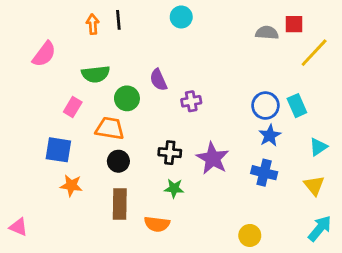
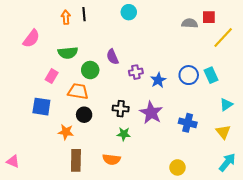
blue star: (270, 136) -> (158, 80), moved
orange star: (71, 185) -> (66, 132), moved
brown rectangle: (120, 204) -> (76, 160), moved

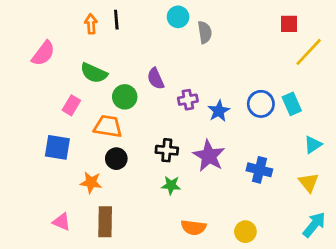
gray semicircle: (190, 23) -> (205, 32), moved, turned 77
green semicircle: (68, 53) -> (94, 73), turned 30
orange semicircle: (112, 159) -> (193, 227), moved
pink triangle: (13, 161) -> (62, 222), moved

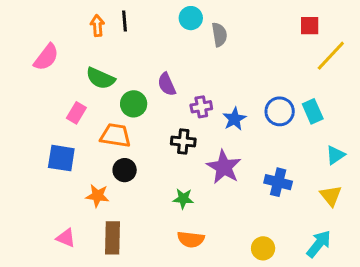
black cross: (167, 150) -> (183, 141), moved
cyan arrow: (314, 225) -> (319, 244), moved
orange semicircle: (193, 227) -> (191, 239), moved

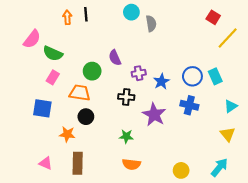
red square: (310, 26) -> (213, 17), turned 32
green semicircle: (100, 78) -> (53, 54), moved
blue cross: (278, 182) -> (189, 105), moved

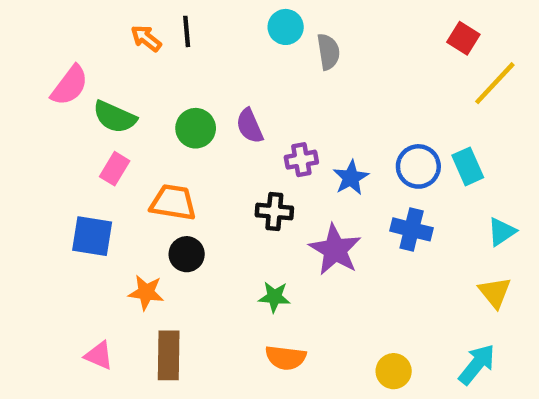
orange arrow: (67, 17) -> (146, 38), turned -48
green circle: (92, 71) -> (196, 128), moved

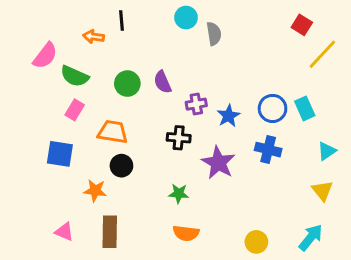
orange arrow: (146, 38) -> (94, 37), moved, turned -30

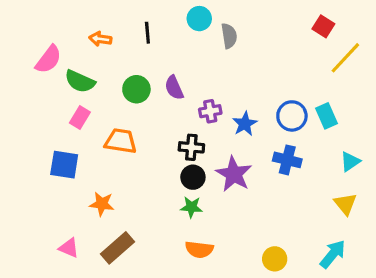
black line: (121, 20) -> (147, 33), moved
black circle: (121, 166) -> (193, 177), moved
brown rectangle: (110, 232) -> (118, 248), turned 48

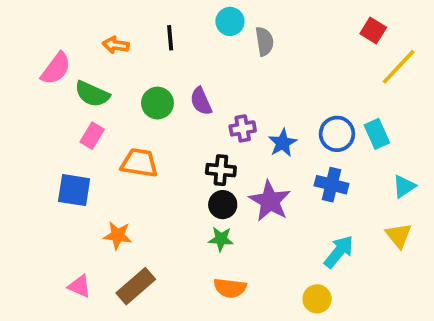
cyan arrow: (333, 254) -> (339, 252), moved

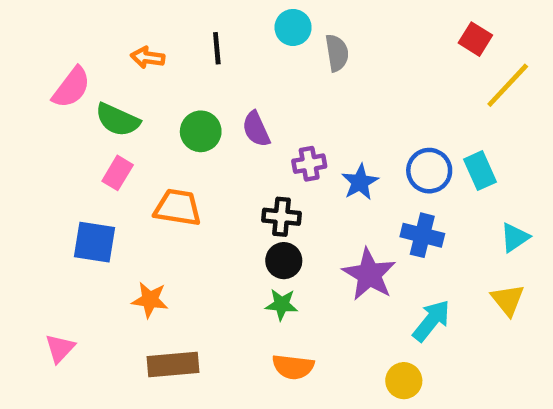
purple star: (270, 201) -> (369, 274), moved
pink triangle: (79, 286) -> (60, 348), moved, turned 50
brown rectangle: (136, 286) -> (173, 364), turned 36

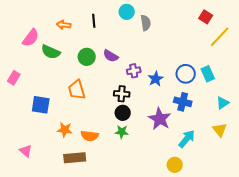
purple semicircle: (256, 129) -> (111, 56), turned -35
pink rectangle: (118, 173) -> (14, 78), moved
orange trapezoid: (178, 208) -> (77, 90), turned -115
pink triangle: (60, 348) -> (26, 151), turned -32
orange semicircle: (293, 367) -> (90, 136), moved

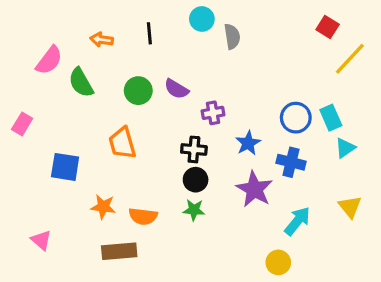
green semicircle: (51, 52) -> (81, 83), turned 36
blue star: (156, 79) -> (248, 143), moved
cyan triangle: (223, 103) -> (345, 148), moved

